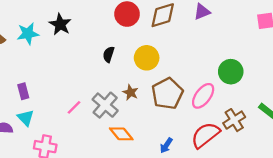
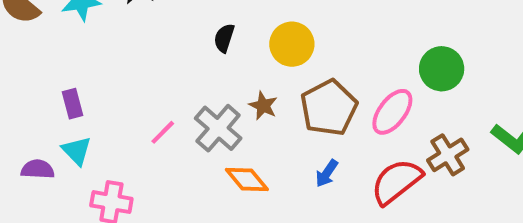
blue arrow: (166, 145) -> (327, 173), moved

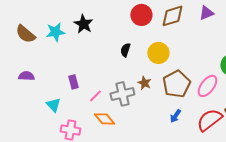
purple rectangle: (72, 104) -> (73, 82), moved
gray cross: (218, 128) -> (122, 94), turned 35
purple semicircle: (38, 169) -> (26, 76), moved
orange diamond: (247, 179) -> (104, 119), moved

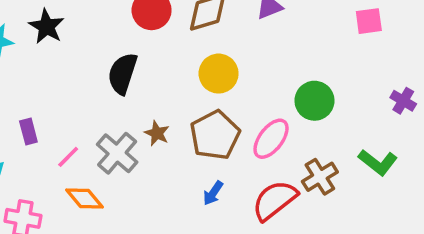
black semicircle: (125, 50) -> (123, 74), size x1.6
yellow circle: (158, 53) -> (219, 74), moved
gray cross: (122, 94) -> (117, 153), turned -35

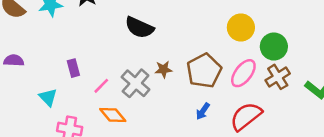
black semicircle: (123, 74) -> (139, 27), turned -84
yellow circle: (219, 74) -> (241, 27), moved
brown star: (157, 133) -> (163, 69), turned -30
brown cross: (320, 177) -> (278, 77), moved

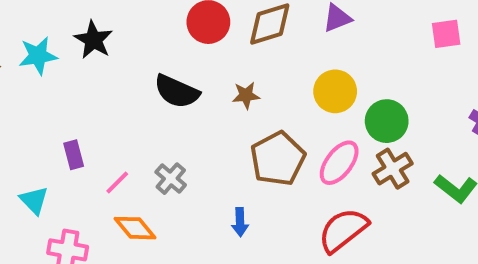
brown star: (163, 69) -> (246, 95), moved
gray cross: (136, 83) -> (171, 179), size x0.7
blue arrow: (203, 111) -> (240, 222), moved, turned -36

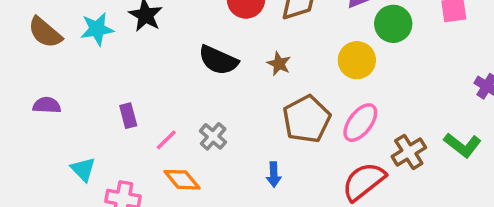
brown star: (246, 95) -> (279, 64), turned 30
green circle: (387, 121) -> (393, 24), moved
brown cross: (393, 169) -> (409, 152), moved
cyan triangle: (34, 200) -> (83, 169), moved

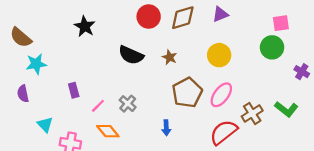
green circle: (393, 24) -> (272, 47), moved
cyan star: (97, 29) -> (36, 64), moved
purple semicircle: (47, 105) -> (23, 94), moved, turned -105

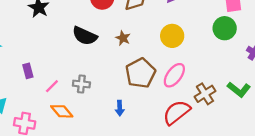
gray cross: (128, 104) -> (81, 84), turned -35

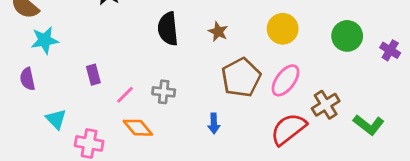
green circle: (225, 28) -> (347, 36), moved
black semicircle: (85, 36) -> (168, 29), turned 60
green L-shape: (239, 89) -> (369, 125), moved

